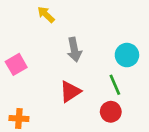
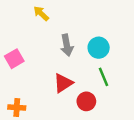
cyan circle: (127, 55) -> (99, 48), moved
red circle: (111, 112) -> (86, 101), moved

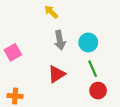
yellow arrow: (41, 13) -> (51, 12), moved
red circle: (86, 101) -> (98, 91), moved

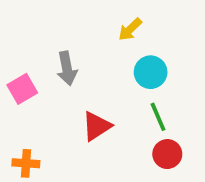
yellow arrow: (51, 12) -> (130, 29), moved, turned -88
gray arrow: (60, 40) -> (67, 68), moved

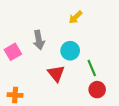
cyan circle: (151, 72) -> (70, 51), moved
red triangle: (97, 126) -> (56, 73), turned -36

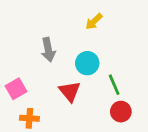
pink square: (13, 52) -> (16, 89), moved
orange cross: (15, 95) -> (29, 118), moved

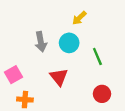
cyan circle: (87, 63) -> (69, 43), moved
green line: (114, 85) -> (97, 56), moved

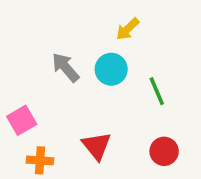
gray arrow: (41, 42) -> (66, 67), turned 150
red triangle: (59, 77) -> (97, 146), moved

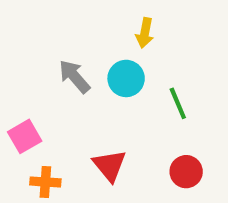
yellow arrow: (128, 29) -> (145, 33), turned -35

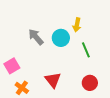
yellow arrow: (145, 33) -> (77, 25), moved
orange cross: (45, 182) -> (22, 88), turned 32

